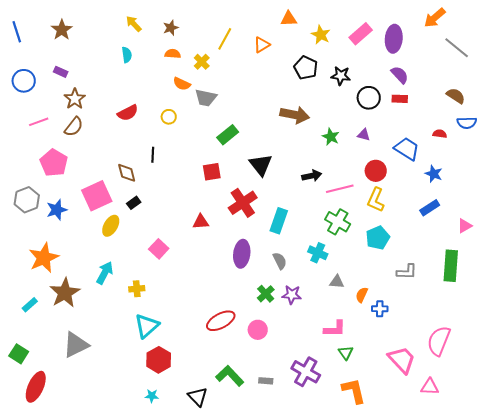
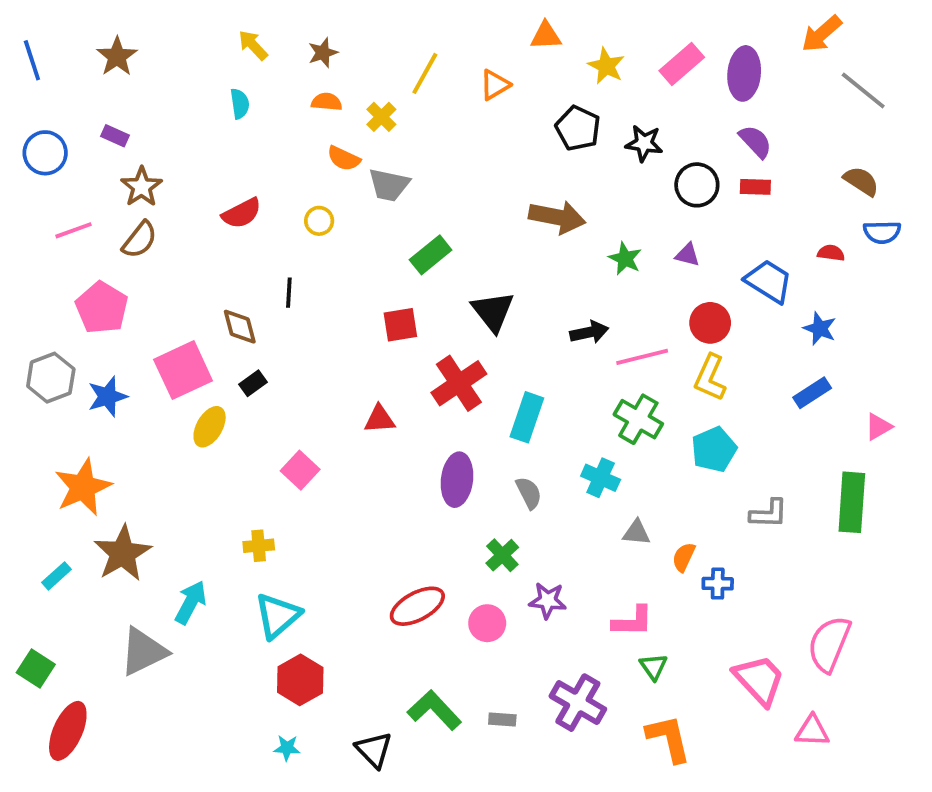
cyan arrow: (105, 273) -> (191, 602), moved
purple star: (292, 295) -> (548, 601), moved

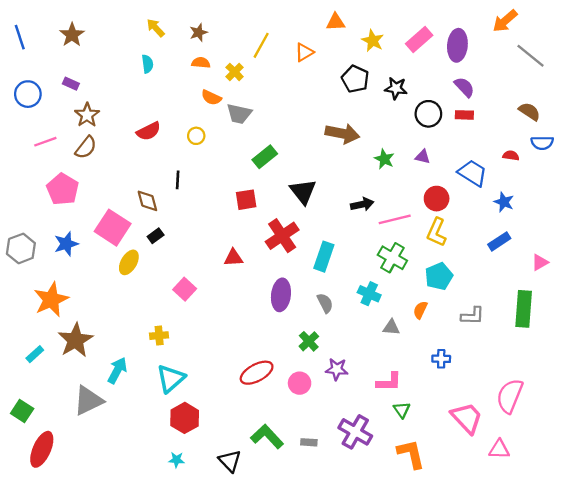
pink square: (183, 370) -> (113, 228), turned -32
gray hexagon: (51, 378) -> (21, 248), moved
orange semicircle: (684, 557) -> (420, 310), moved

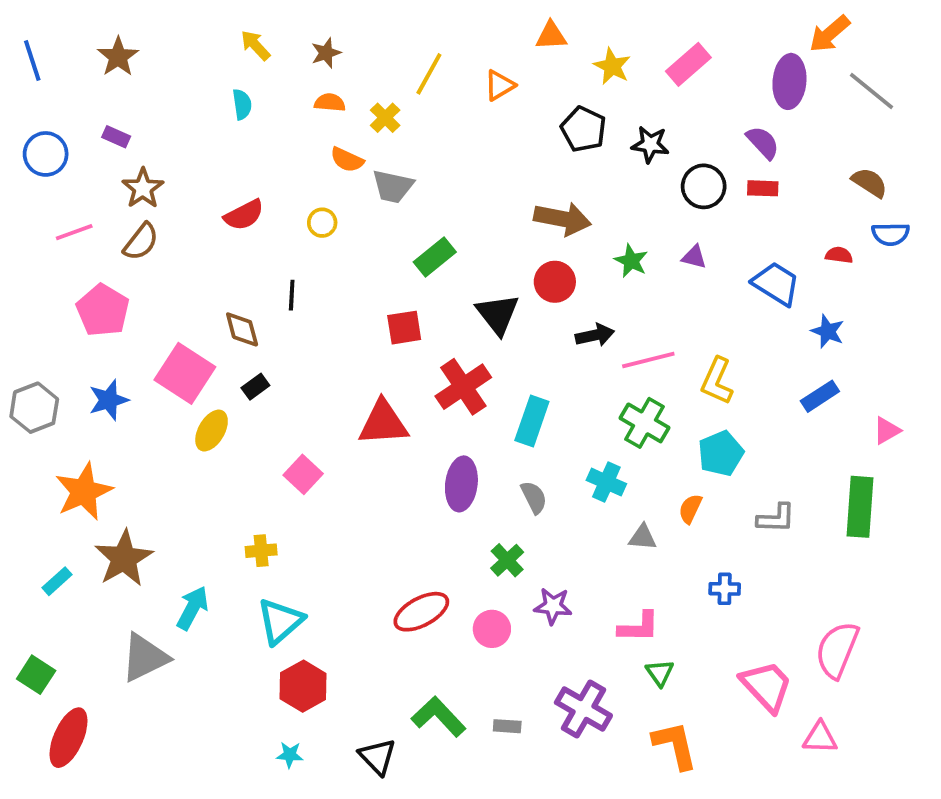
purple ellipse: (457, 45) -> (789, 81), moved
red circle: (437, 199) -> (555, 282), moved
red triangle: (233, 258) -> (383, 423), size x1.6

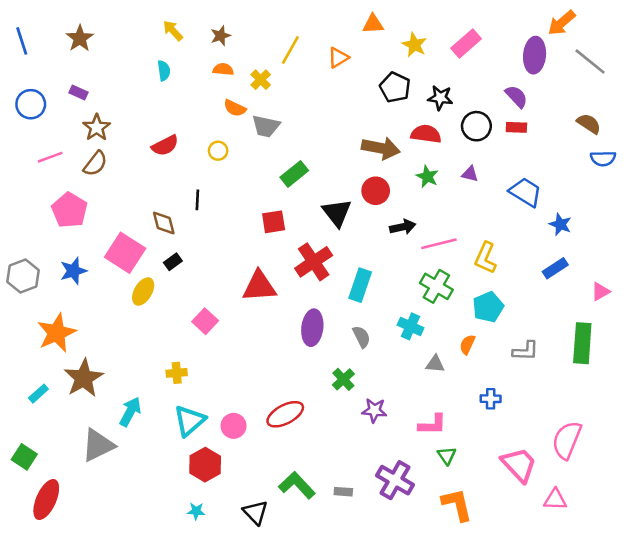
red semicircle: (839, 255) -> (426, 134), moved, size x1.6
pink circle: (492, 629) -> (234, 426), moved

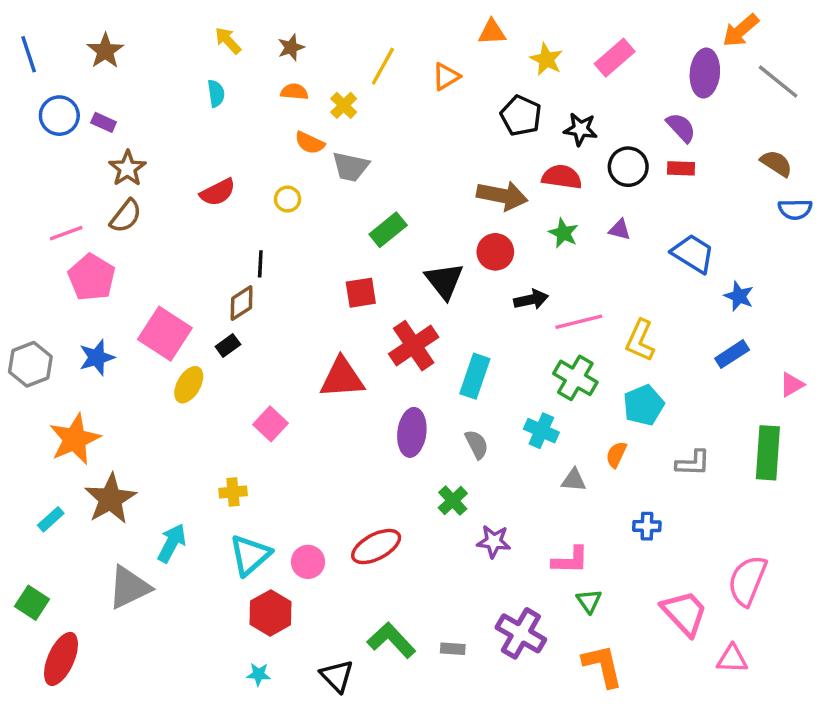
blue circle: (31, 104) -> (59, 116), moved
pink line: (50, 157) -> (66, 233), moved
brown diamond: (164, 223) -> (242, 303), moved, turned 72

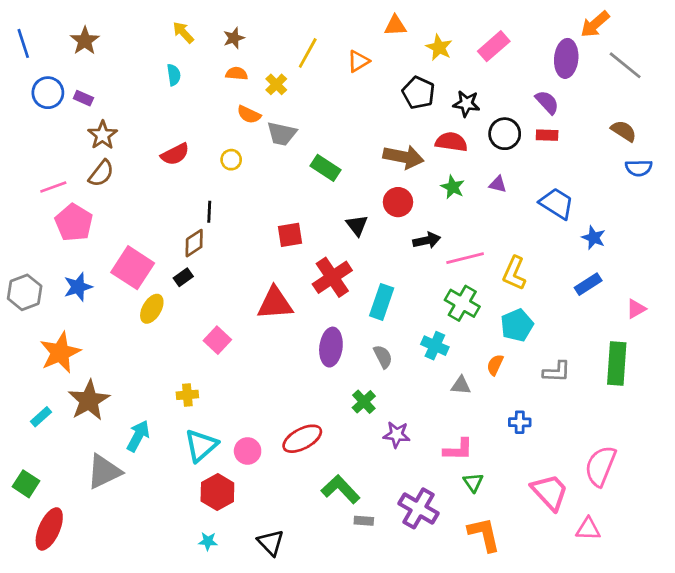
green rectangle: (388, 230) -> (326, 168), moved, turned 72
black triangle: (444, 281) -> (357, 225), size x0.7
green L-shape: (391, 640) -> (341, 489), moved

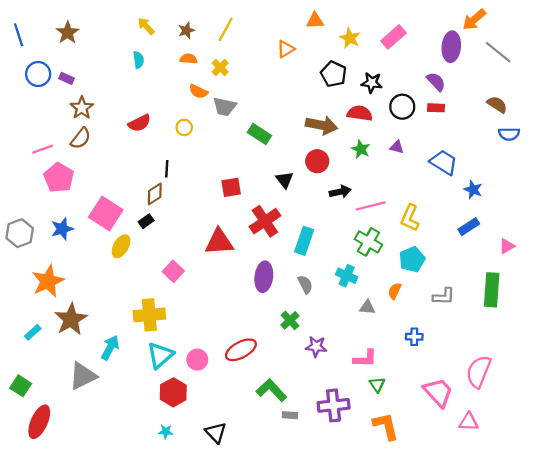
yellow line: (308, 53) -> (226, 29), moved
yellow cross: (187, 395) -> (149, 315), size x1.8
purple cross: (419, 508) -> (334, 405), turned -36

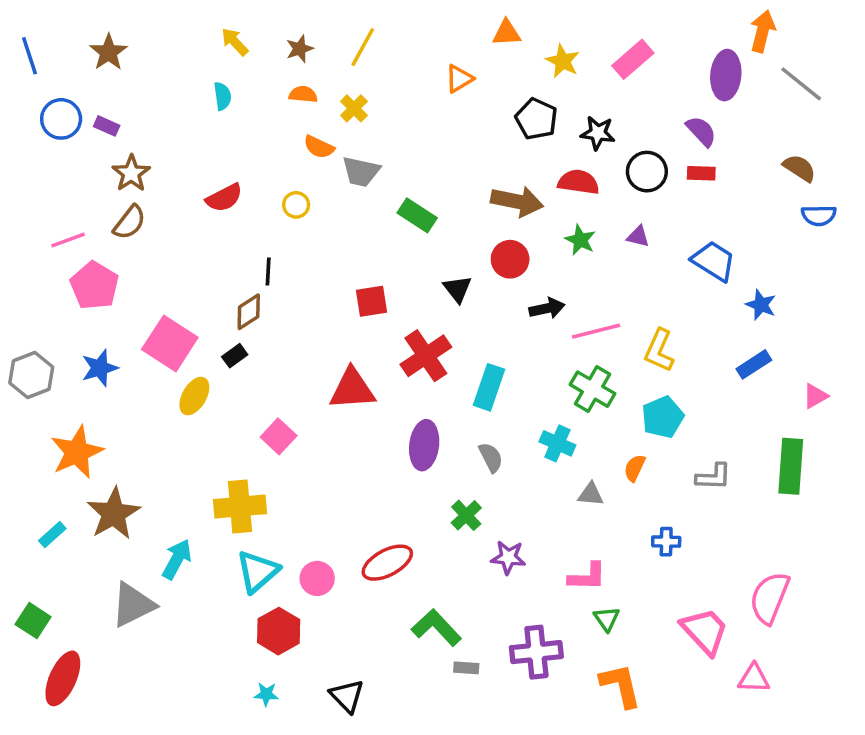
orange arrow: (474, 19) -> (763, 31), turned 145

